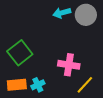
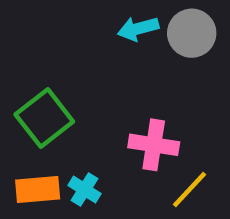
cyan cross: (38, 85) -> (84, 189), turned -32

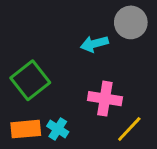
cyan arrow: (138, 29) -> (94, 44), moved

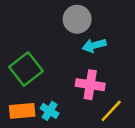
gray circle: (131, 22) -> (77, 19), moved
cyan arrow: (94, 44) -> (94, 45), moved

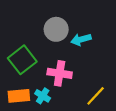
gray circle: (77, 19) -> (56, 29), moved
pink cross: (90, 85) -> (60, 73), moved

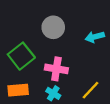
cyan arrow: (81, 39) -> (95, 37), moved
cyan cross: (43, 96) -> (53, 93), moved

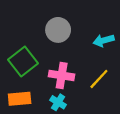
yellow line: (90, 90) -> (99, 79), moved

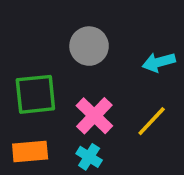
green square: (23, 61) -> (35, 94), turned 32
pink cross: (62, 75) -> (94, 116), turned 35

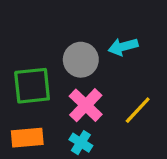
gray circle: (89, 46) -> (81, 60), moved
cyan arrow: (159, 62) -> (123, 47), moved

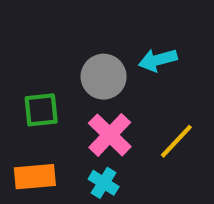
green square: (32, 86) -> (41, 110), size x0.7

